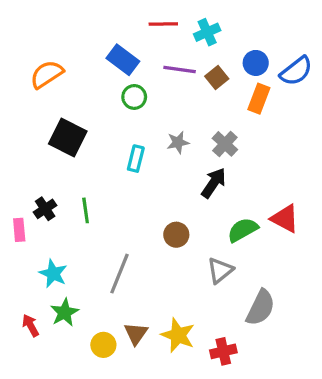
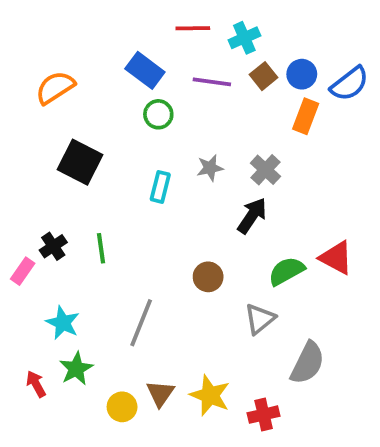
brown square: (217, 78) -> (264, 76), moved
pink rectangle: (19, 230) -> (23, 271), turned 40

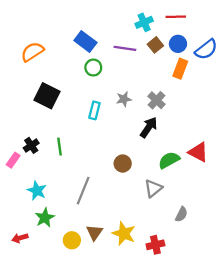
red line: (193, 28) -> (176, 17), moved
gray semicircle: (307, 363) -> (181, 214), size x0.6
red arrow: (36, 384) -> (20, 238), moved, turned -77

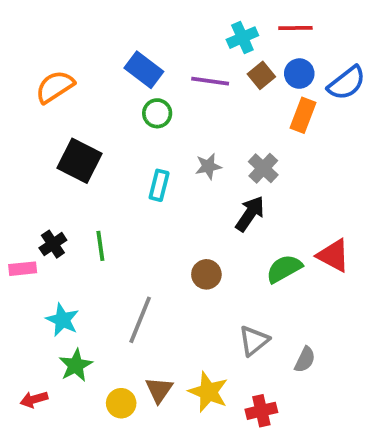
pink rectangle: (13, 160) -> (23, 269), turned 49
gray triangle: (153, 188) -> (254, 341), moved

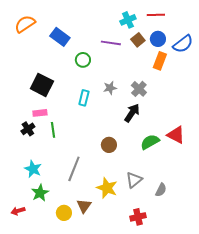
blue rectangle: (144, 70) -> (60, 37), moved
orange semicircle: (55, 87) -> (25, 24), moved
pink rectangle: (23, 269) -> (40, 113), moved
yellow star: (208, 392) -> (107, 188), moved

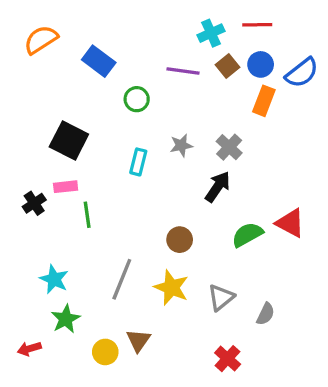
black cross: (28, 129) -> (34, 203), moved
yellow star: (107, 188) -> (171, 288), moved
red cross: (138, 217) -> (228, 359), turned -35

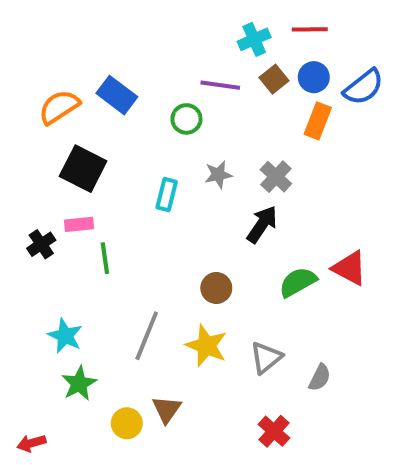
orange semicircle: (41, 40) -> (59, 107), moved
blue rectangle: (99, 61) -> (117, 95), moved
green circle: (137, 99) -> (186, 119), moved
red arrow: (29, 349) -> (31, 443), moved

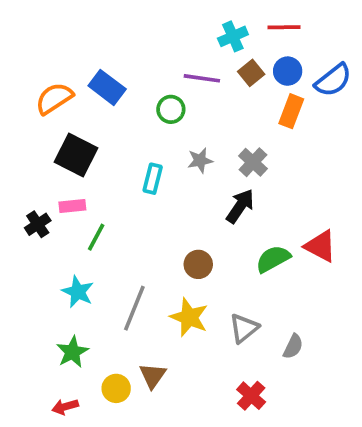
green line: (105, 258) -> (96, 237), turned 36
cyan star: (65, 336) -> (78, 292), moved
red arrow: (31, 443) -> (65, 407), moved

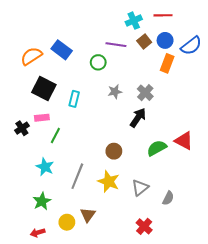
cyan rectangle: (153, 179) -> (74, 99), moved

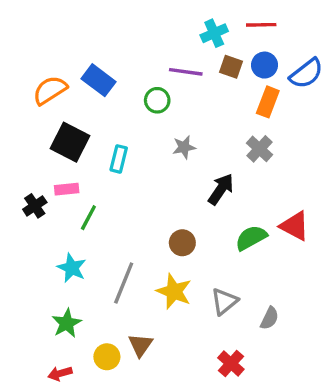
brown square: (144, 41) -> (231, 67), turned -32
gray cross: (145, 93) -> (259, 149), moved

